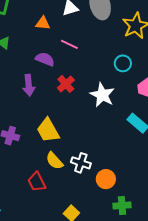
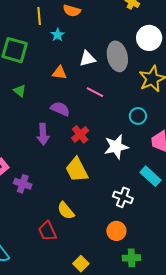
pink line: (69, 44) -> (95, 92), moved
white star: (102, 95) -> (116, 147), turned 30
yellow trapezoid: (48, 130) -> (77, 170), moved
white cross: (81, 163) -> (123, 197), moved

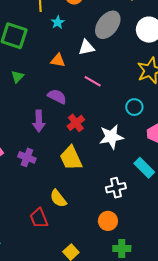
gray ellipse: (117, 56) -> (108, 25), moved, turned 48
green triangle: (20, 91) -> (17, 77), turned 32
purple cross: (23, 184) -> (27, 157), moved
white cross: (123, 197) -> (116, 188), turned -36

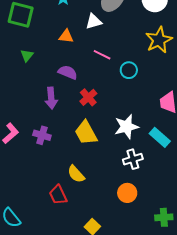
cyan circle: (134, 107) -> (129, 70), moved
white star: (111, 137) -> (127, 127), moved
green cross: (122, 248) -> (164, 217), moved

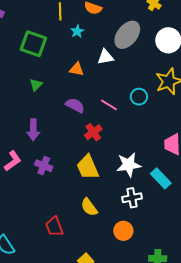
pink line: (102, 55) -> (109, 105), moved
cyan circle: (129, 70) -> (139, 97), moved
purple arrow: (51, 98) -> (33, 130), moved
yellow semicircle: (76, 174) -> (89, 207), moved

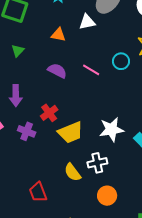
red cross: (93, 132) -> (49, 113), moved
yellow trapezoid: (88, 167) -> (71, 132), turned -88
white cross: (132, 198) -> (97, 163), moved

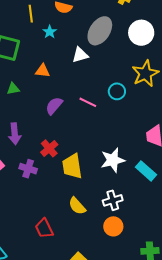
orange triangle: (58, 35) -> (43, 71), moved
green triangle: (18, 51) -> (13, 89), turned 40
purple semicircle: (57, 71) -> (54, 106), turned -72
yellow trapezoid: (71, 132) -> (72, 166), turned 108
white cross: (97, 163) -> (113, 200), moved

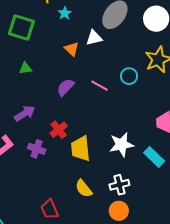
orange triangle: (43, 71) -> (72, 49), moved, turned 35
purple arrow: (15, 134) -> (25, 113), turned -120

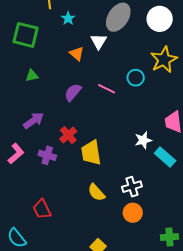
white triangle: (94, 38) -> (99, 41), turned -42
white star: (121, 145) -> (143, 140), moved, size x0.7
red trapezoid: (50, 209) -> (42, 209), moved

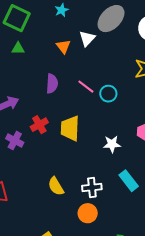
green triangle: (32, 76) -> (18, 48), moved
cyan circle: (136, 78) -> (108, 94), moved
purple semicircle: (73, 92) -> (52, 84), turned 132
yellow trapezoid: (91, 153) -> (70, 128), moved
cyan rectangle: (165, 157) -> (129, 181), moved

